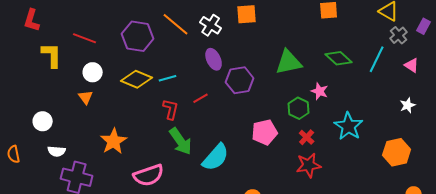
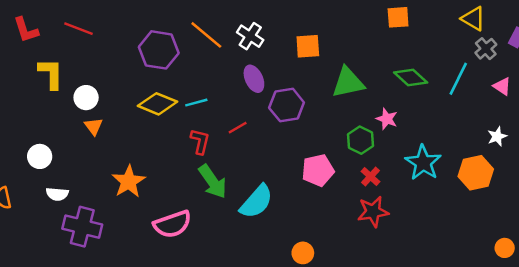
orange square: (247, 14) -> (308, 46), moved
red L-shape: (32, 20) -> (26, 30), turned -35
red line: (85, 38) -> (78, 29), moved
white circle: (93, 72) -> (86, 98), moved
orange hexagon: (397, 152) -> (476, 173), moved

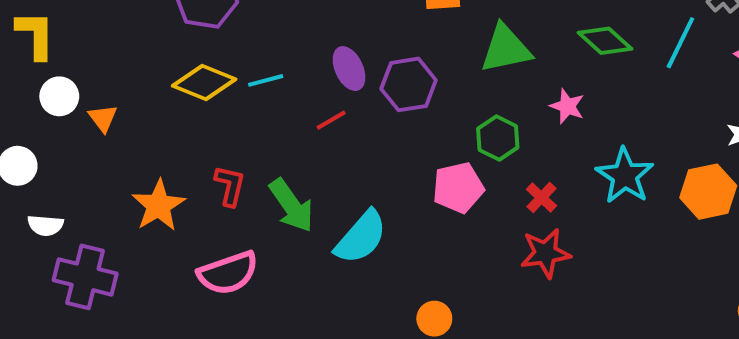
purple ellipse: (254, 79) -> (349, 69), moved
white circle: (86, 98) -> (59, 96), moved
green hexagon: (360, 140) -> (498, 138), moved
red L-shape: (200, 141) -> (230, 186), moved

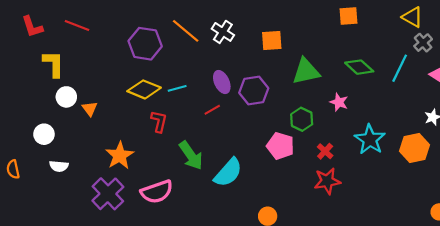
red L-shape: (230, 186) -> (159, 121), moved
pink pentagon: (458, 188) -> (280, 146), turned 30
purple cross: (85, 277) -> (108, 194), moved, turned 32

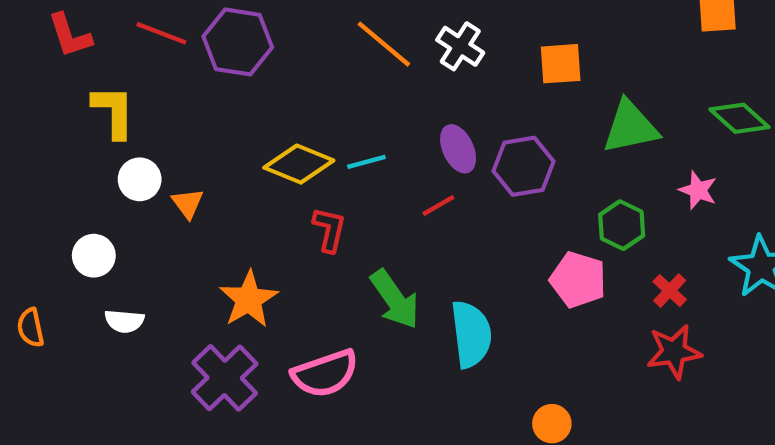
purple hexagon: (145, 44) -> (238, 42), moved
cyan semicircle: (228, 173) -> (471, 334), turned -48

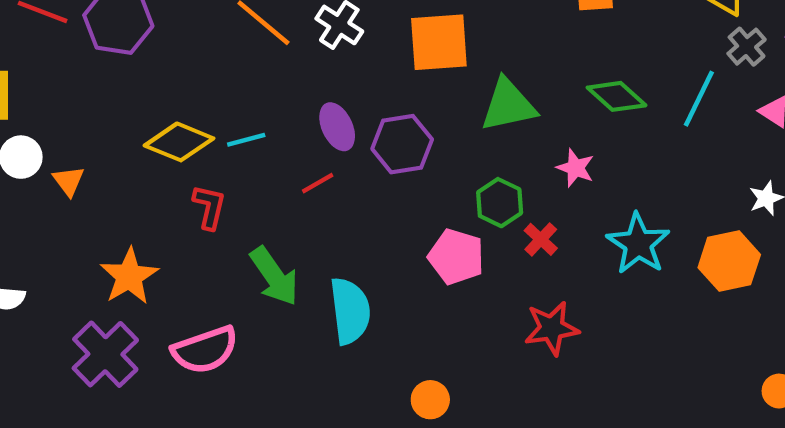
orange square: (561, 64) -> (439, 42), size x1.4
red cross: (670, 291) -> (541, 239), moved

